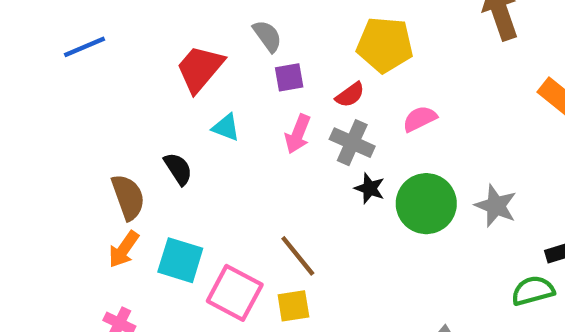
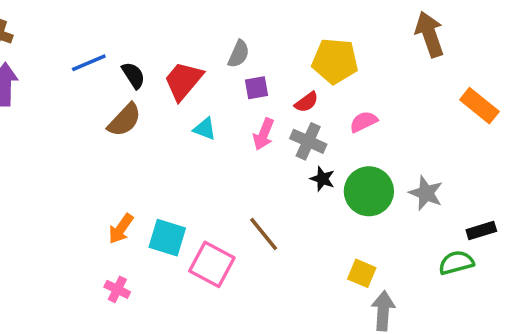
gray semicircle: (267, 36) -> (239, 54), turned 60
black semicircle: (178, 169) -> (133, 75), moved
brown semicircle: (128, 197) -> (124, 120), moved, turned 63
yellow square: (293, 306) -> (362, 273), moved, turned 32

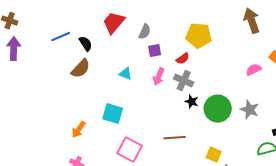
red trapezoid: (183, 81) -> (114, 23), moved
pink semicircle: (364, 122) -> (254, 70), moved
brown line: (264, 234) -> (175, 138), moved, turned -55
cyan square: (167, 238) -> (113, 114), moved

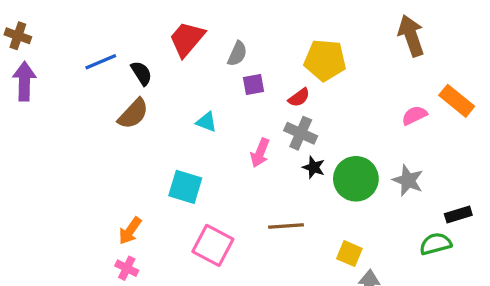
pink arrow: (159, 77) -> (260, 153), moved
orange arrow: (79, 130) -> (130, 231), moved

